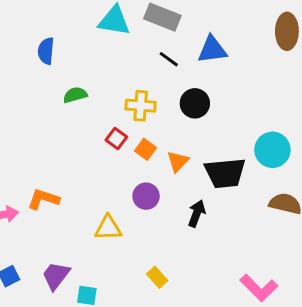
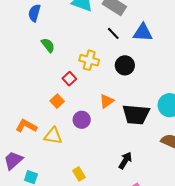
green semicircle: (75, 95) -> (48, 45), turned 56
orange square: (145, 149) -> (57, 101), moved
orange L-shape: (43, 199) -> (26, 126), moved
black arrow: (197, 214) -> (125, 160), moved

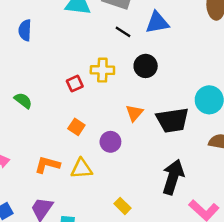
green semicircle: (48, 45) -> (23, 101), moved
red square: (69, 79) -> (75, 84), moved, turned 32
black arrow: (125, 160) -> (173, 177), size x1.6

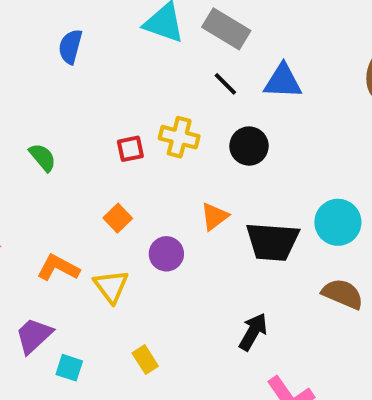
yellow triangle: (82, 169) -> (111, 286), turned 45
black arrow: (173, 177) -> (253, 332), size x0.7
yellow rectangle: (123, 206) -> (145, 360), moved

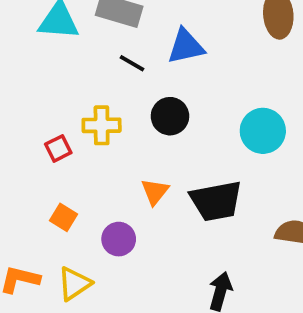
cyan circle: (338, 222) -> (263, 131), moved
yellow triangle: (111, 286) -> (74, 284), turned 48

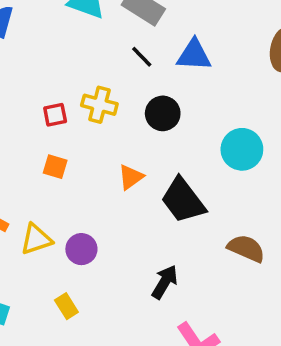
black trapezoid: (216, 201) -> (183, 200), turned 48
orange square: (64, 217) -> (55, 167), moved, turned -30
purple circle: (119, 239) -> (81, 249), moved

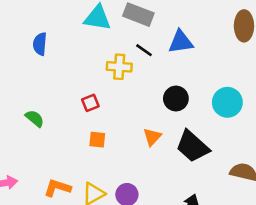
yellow cross: (99, 105) -> (119, 67), moved
black circle: (163, 113) -> (176, 99), moved

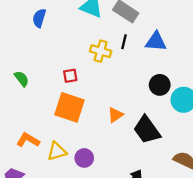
black line: (144, 50) -> (124, 42), turned 56
black circle: (176, 99) -> (160, 85), moved
orange square: (97, 140) -> (69, 107), size x2.0

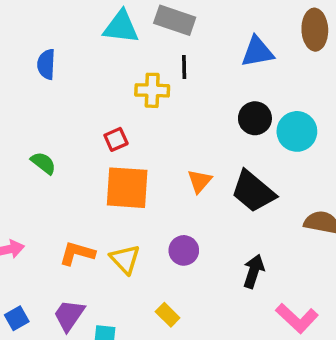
blue triangle: (156, 42) -> (257, 52), moved
yellow triangle: (57, 151) -> (125, 259), turned -42
purple circle: (84, 158) -> (184, 250), moved

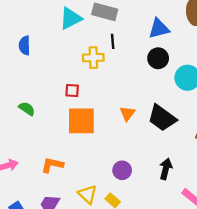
cyan triangle: (121, 27) -> (71, 18), turned -30
black circle: (255, 118) -> (158, 58), moved
red square: (116, 139) -> (72, 91), turned 32
purple circle: (184, 250) -> (122, 170), moved
yellow triangle: (125, 259) -> (88, 194), moved

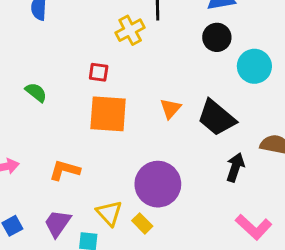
yellow cross: (93, 58) -> (130, 30), turned -30
black arrow: (166, 169) -> (235, 167), moved
purple circle: (122, 170) -> (158, 184), size x1.8

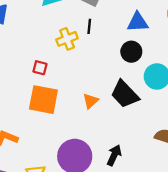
black trapezoid: (216, 118) -> (125, 94), moved
black arrow: (235, 167) -> (114, 155), moved

